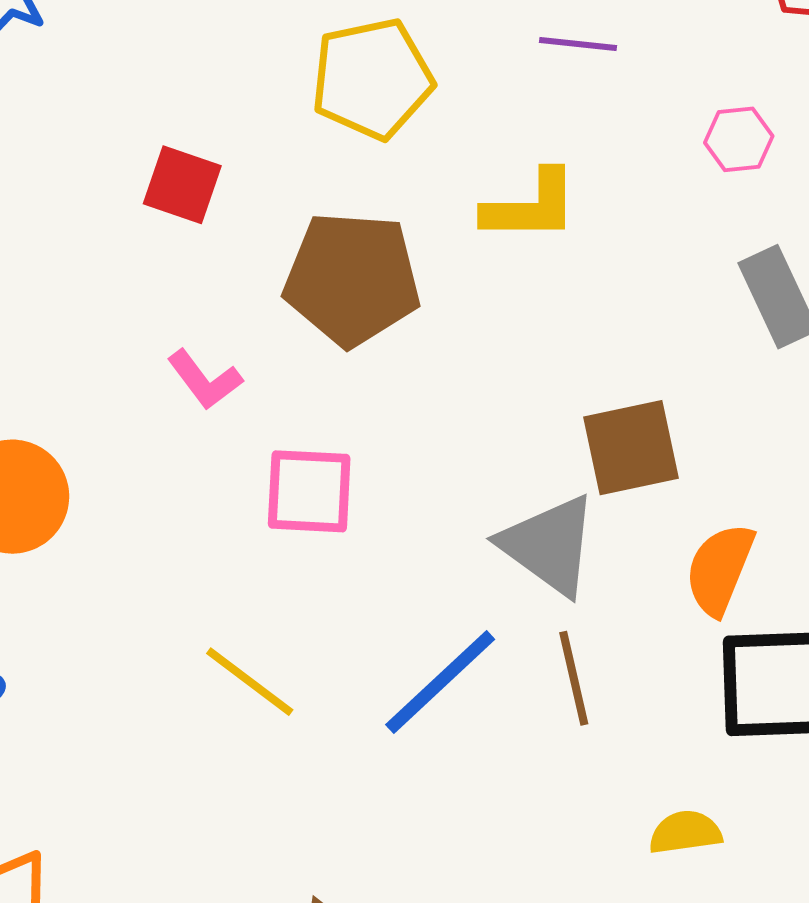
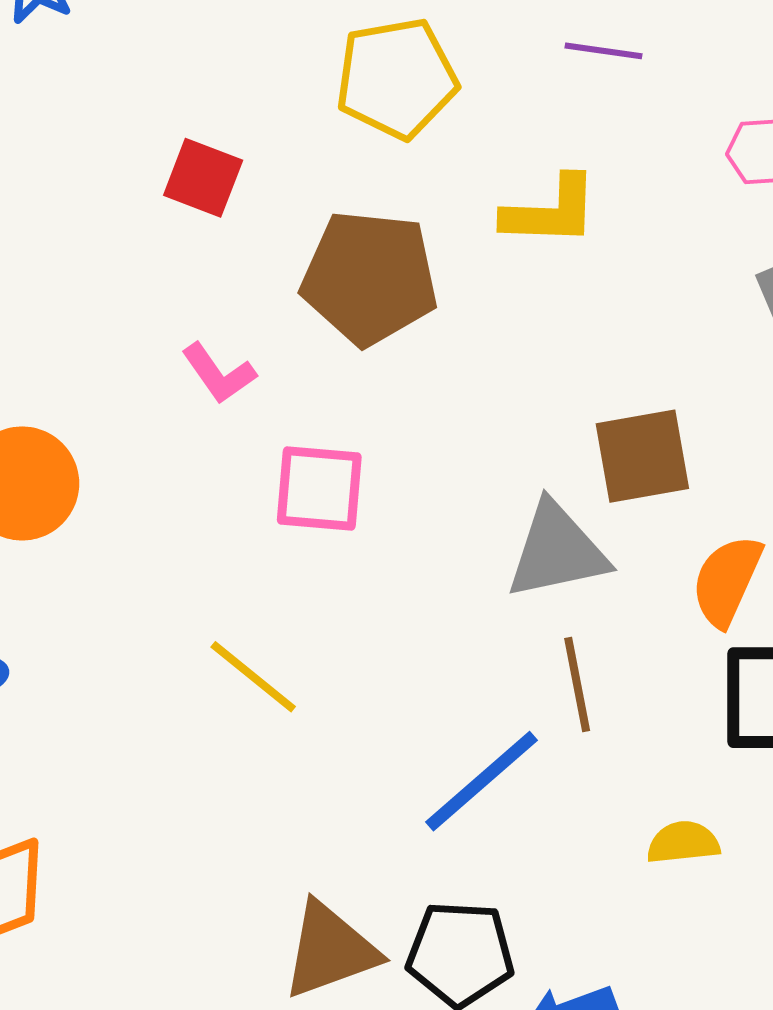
gray triangle: (549, 545) -> (557, 551), turned -50
blue line: (440, 682) -> (482, 781), moved

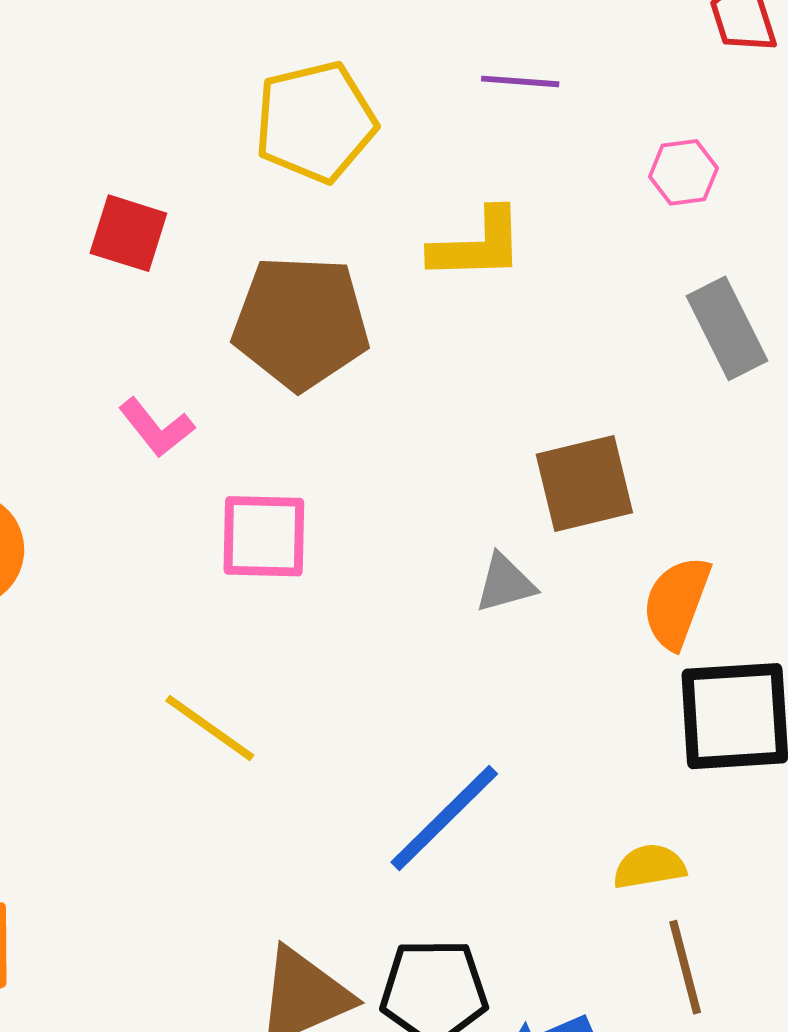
gray triangle: (557, 551) -> (505, 583), size x0.6
brown line: (577, 685) -> (685, 967), moved

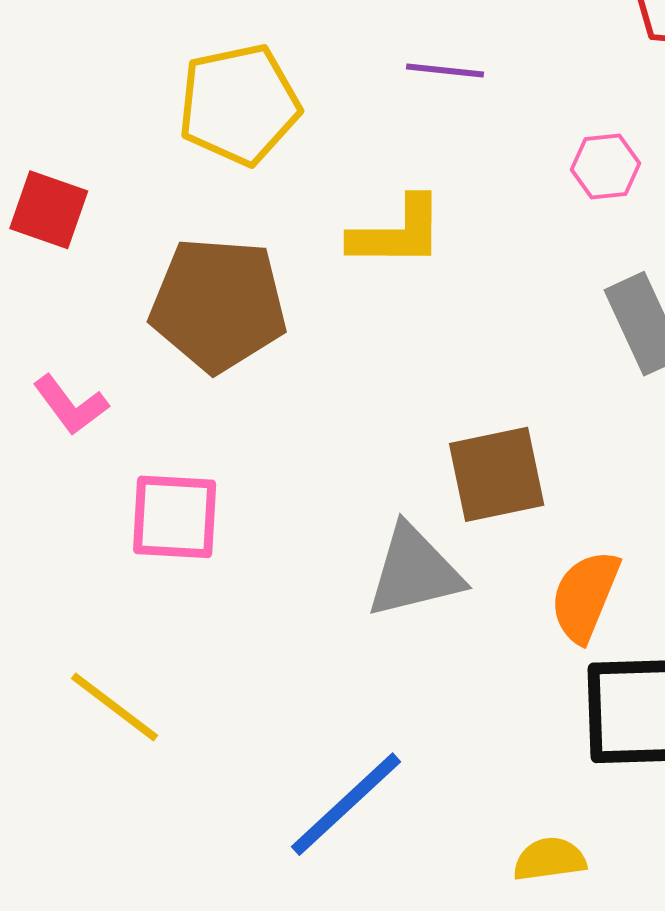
gray triangle: (505, 583) -> (414, 572), size x1.6

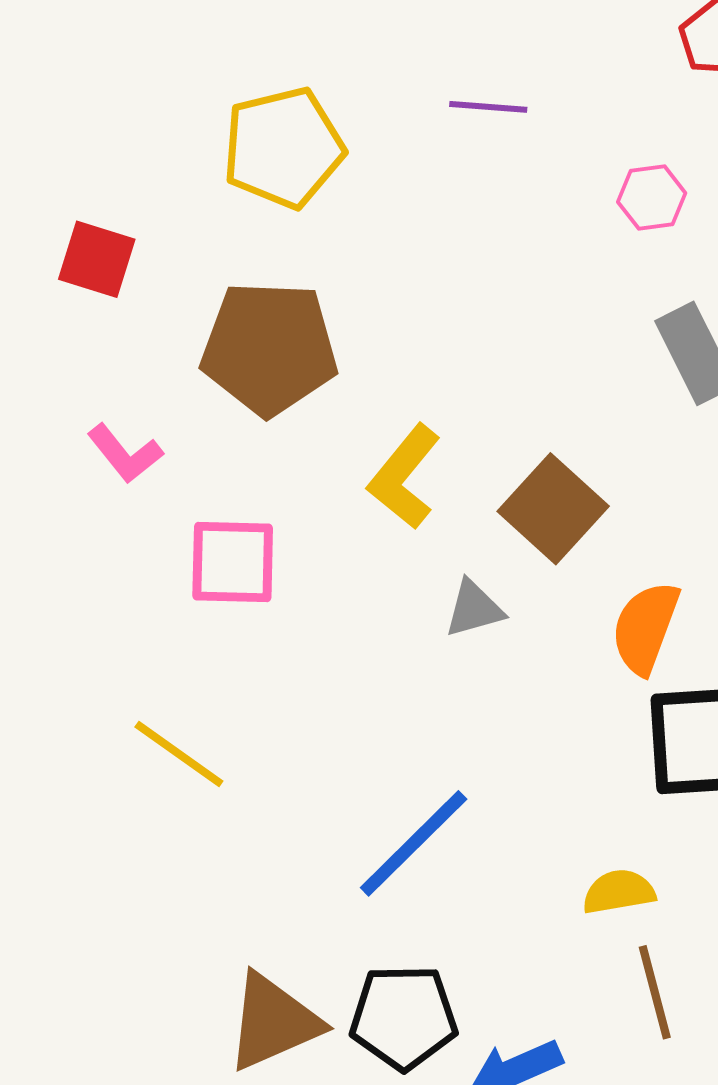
yellow L-shape: (397, 232) -> (404, 477), moved, turned 131
brown square: (497, 474) -> (553, 509), turned -34
gray triangle: (414, 572) -> (474, 609), size x0.6

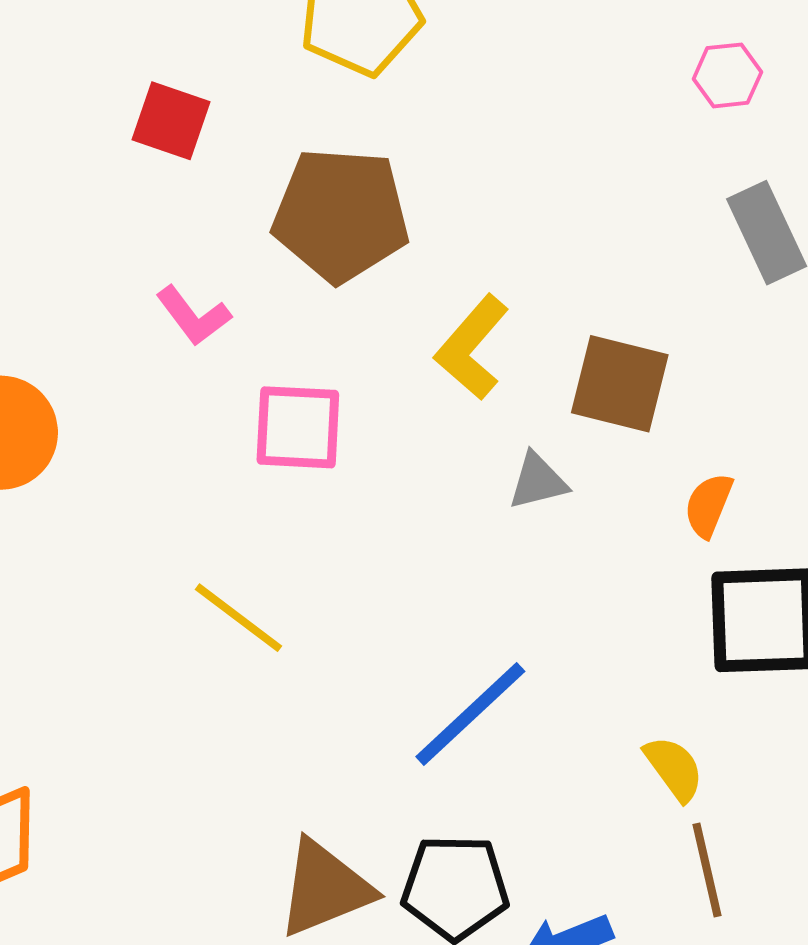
brown square: (553, 509) -> (620, 384), turned -30
orange semicircle: (645, 628) -> (708, 505), size x0.7
yellow semicircle: (619, 892) -> (674, 768), turned 62

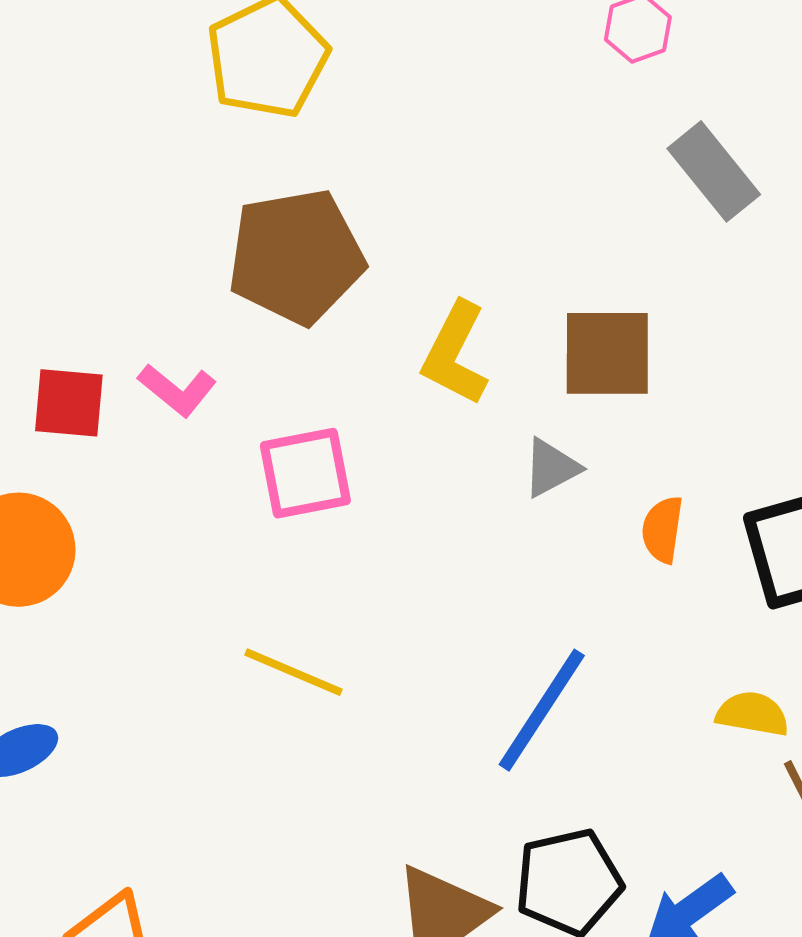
red square: (171, 121) -> (69, 403), moved
orange semicircle: (708, 505) -> (662, 530), moved
yellow semicircle: (674, 768) -> (753, 714), turned -30

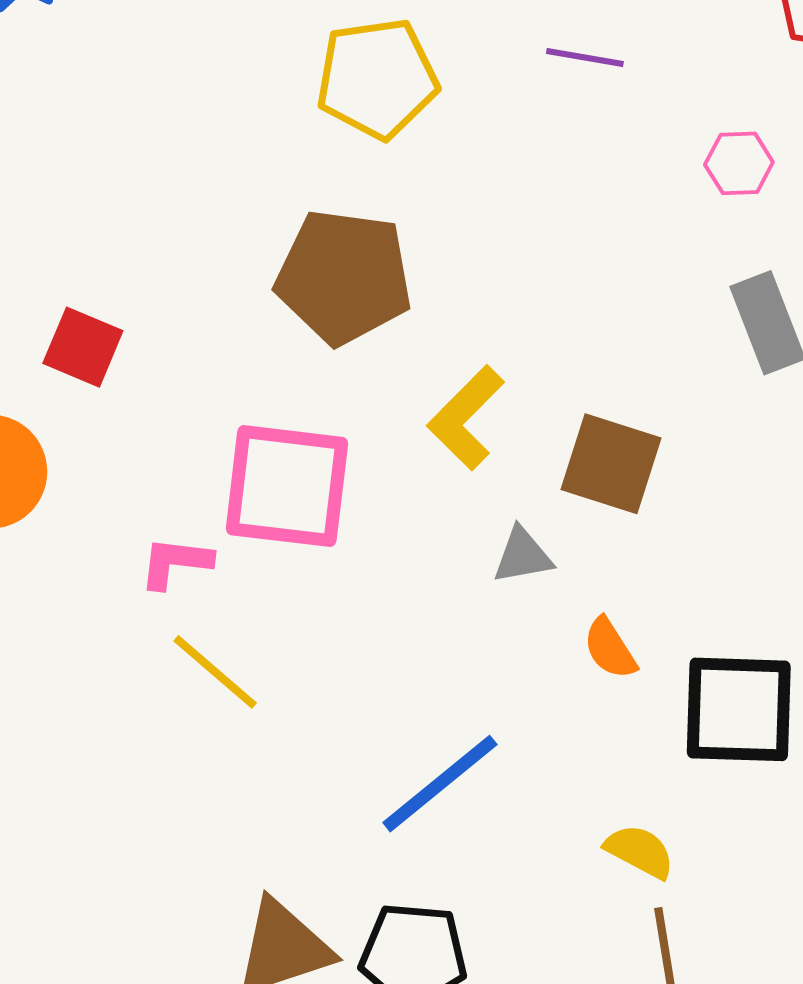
pink L-shape: (177, 390) -> (176, 563), moved, turned 130
pink square: (305, 473) -> (287, 486), size x1.4
orange semicircle: (662, 530) -> (610, 648), turned -58

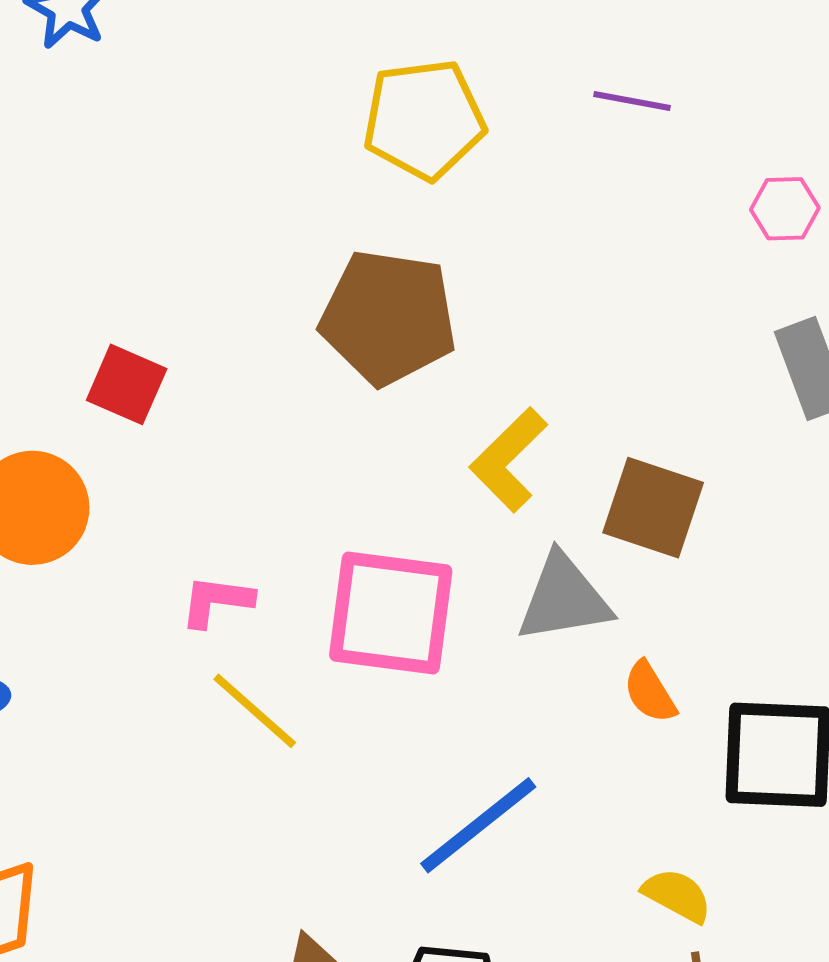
pink square: (287, 486) -> (391, 613), moved
gray triangle: (523, 556) -> (564, 598), size x1.6

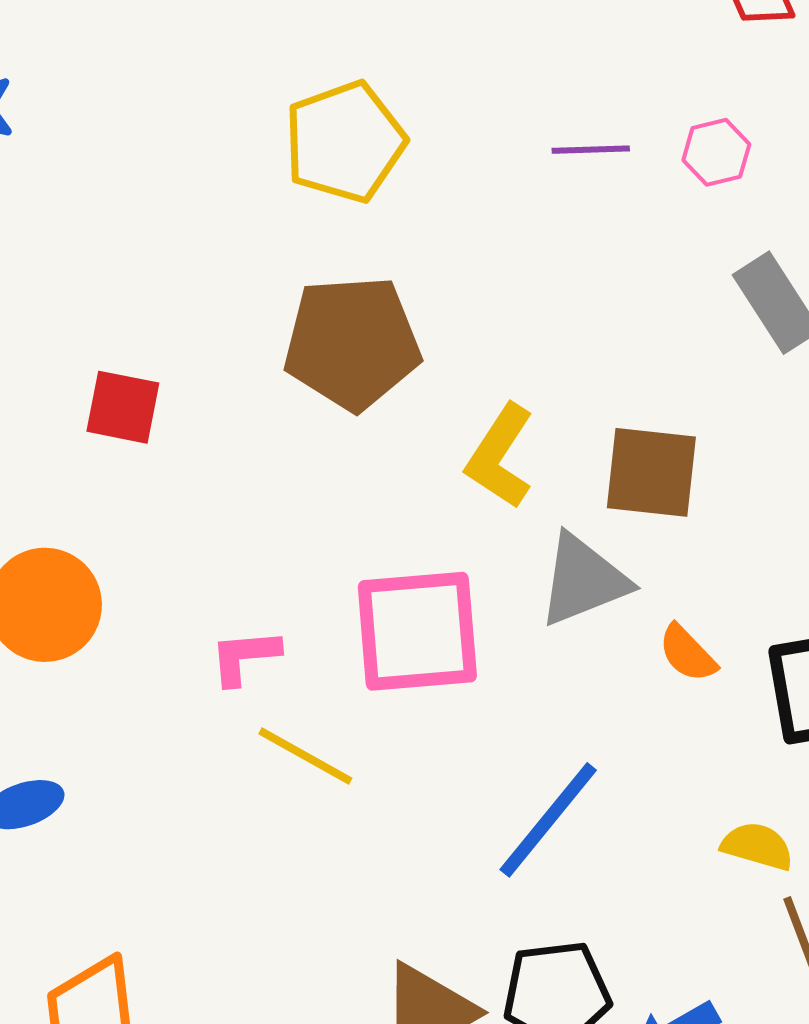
purple line: (632, 101) -> (591, 150), moved
red square: (127, 384) -> (123, 407), moved

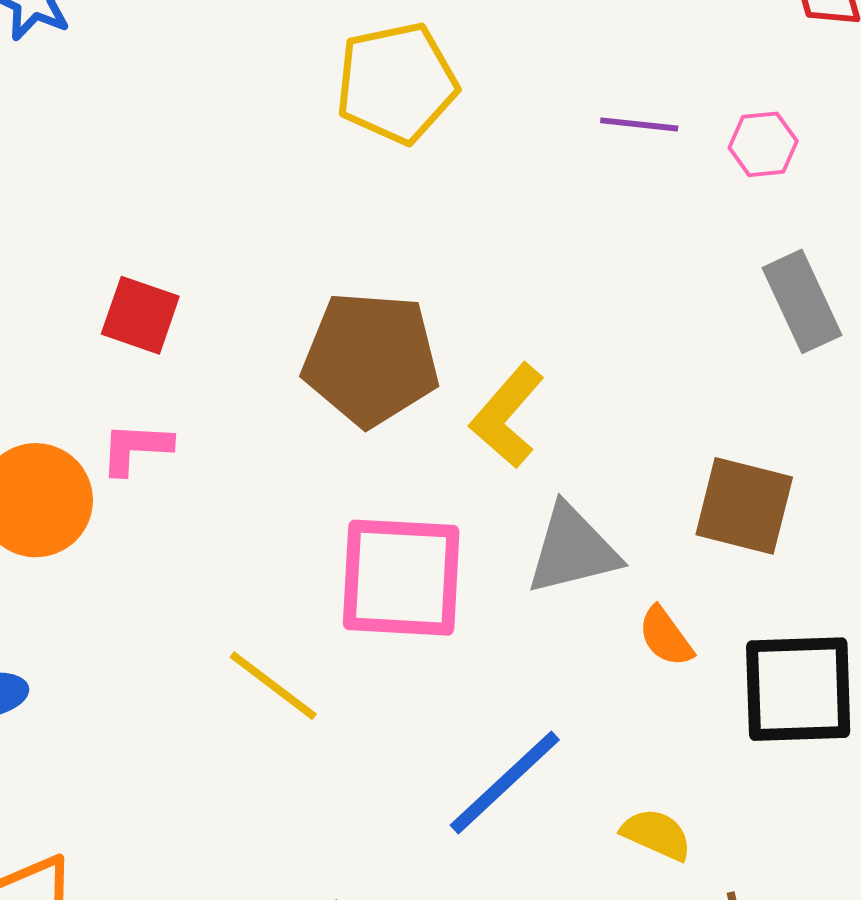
brown pentagon: (352, 343) -> (371, 359), moved
brown square: (651, 472) -> (744, 506), moved
pink L-shape: (245, 657) -> (136, 448), moved
yellow semicircle: (757, 846) -> (656, 834), moved

